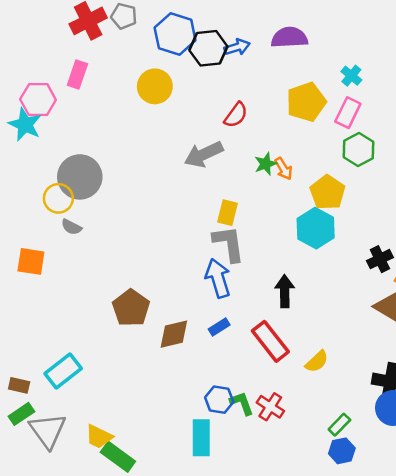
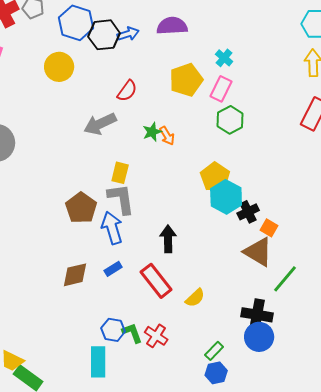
yellow pentagon: (328, 192) -> (215, 177), moved
cyan hexagon: (316, 228) -> (226, 197), moved
brown pentagon: (131, 308) -> (81, 208), moved

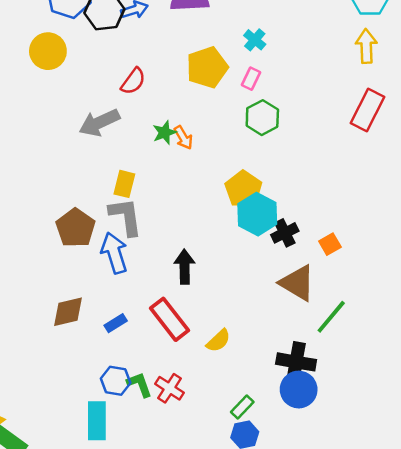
pink rectangle: (221, 89) -> (251, 79), size x0.7
orange square: (269, 228) -> (330, 244), moved, turned 30
blue rectangle: (113, 269) -> (116, 323), moved

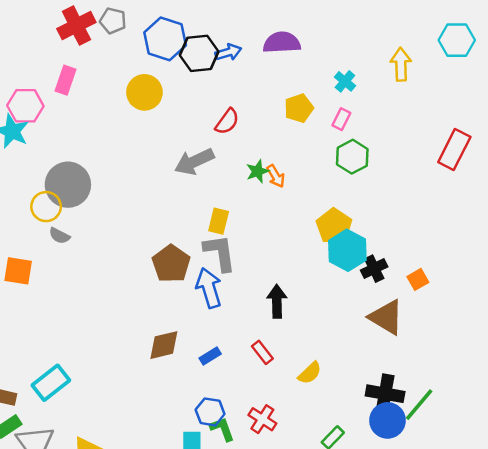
yellow arrow: (366, 46) -> (401, 64), moved
yellow pentagon: (207, 67) -> (299, 108), size x0.7
green line: (331, 317) -> (419, 405), moved
red rectangle: (170, 319) -> (262, 352), size x0.6
green L-shape: (139, 384) -> (222, 429), moved

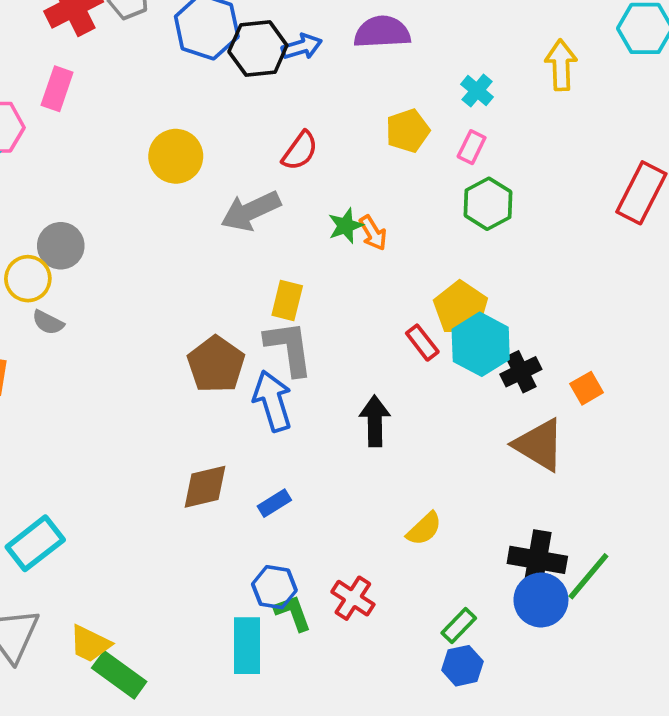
yellow circle: (144, 92) -> (176, 156), moved
gray circle: (68, 185) -> (61, 246), size x0.7
red rectangle: (262, 352) -> (422, 343), moved

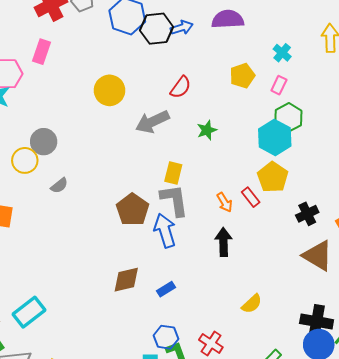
orange arrow: (373, 233) -> (225, 202), moved
gray semicircle: (48, 322) -> (59, 186), moved, turned -66
cyan hexagon: (481, 344) -> (275, 137), moved

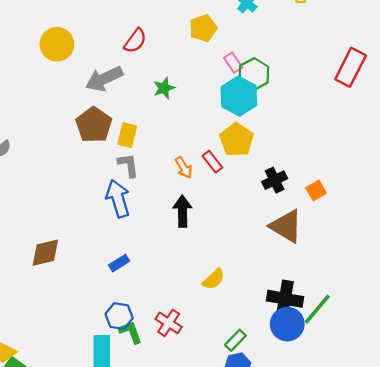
pink rectangle: (279, 85) -> (233, 63), moved, turned -60
gray L-shape: (174, 200) -> (128, 165), size x0.7
brown pentagon: (133, 210) -> (94, 125), moved
brown diamond: (126, 280) -> (45, 253), moved

